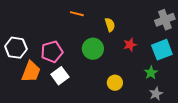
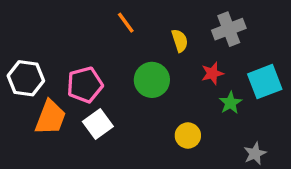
orange line: (77, 14) -> (126, 23), turned 40
gray cross: (165, 20) -> (229, 29), moved
green star: (151, 73) -> (230, 103), moved

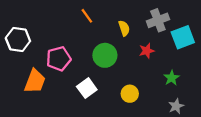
white hexagon: (26, 78) -> (18, 40), moved
cyan square: (265, 82) -> (183, 37), moved
green star: (230, 103) -> (172, 78), moved
white square: (98, 124) -> (87, 88), moved

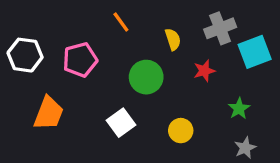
pink pentagon: (59, 59) -> (80, 60), moved

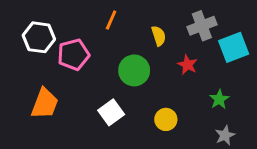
orange line: (121, 22) -> (111, 20), turned 60
white hexagon: (25, 55) -> (39, 37), moved
red star: (204, 71) -> (187, 65), turned -30

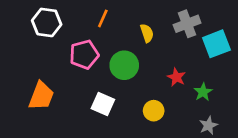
white hexagon: (39, 37) -> (47, 22), moved
pink pentagon: (74, 55) -> (84, 55), moved
red star: (187, 65) -> (176, 77), moved
white square: (111, 112) -> (103, 104), turned -30

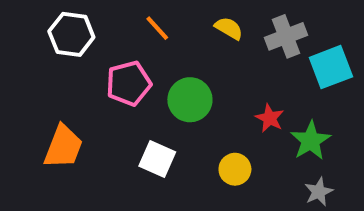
orange line: (103, 18) -> (157, 28), turned -66
yellow semicircle: (147, 33) -> (229, 28), moved, turned -42
green star: (203, 92) -> (311, 141), size x1.4

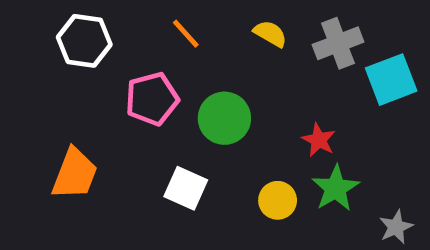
green star: (311, 141) -> (336, 188), moved
gray star: (319, 192) -> (396, 227), moved

